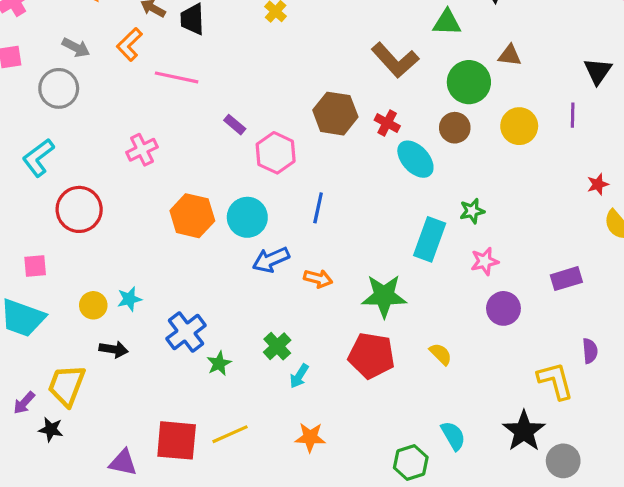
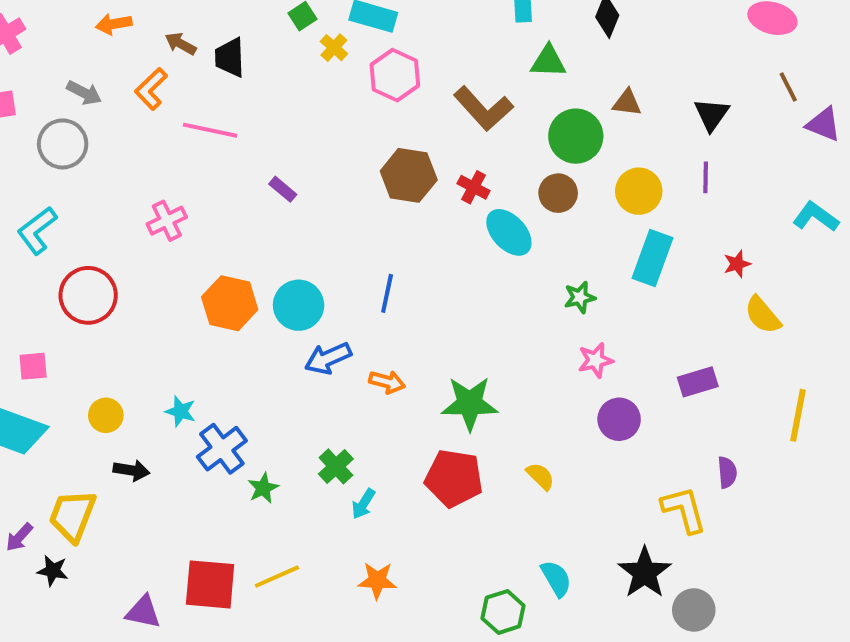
black triangle: (598, 71) -> (711, 114), moved
pink hexagon: (276, 153) -> (395, 75), moved
cyan rectangle: (430, 239) -> (652, 258), moved
cyan star: (129, 299) -> (181, 411), moved, turned 30

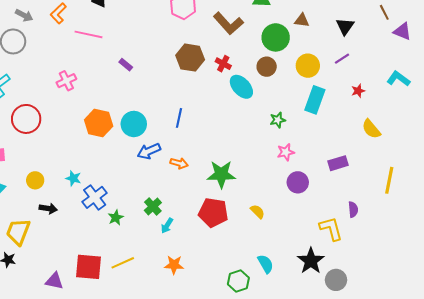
purple line: (706, 177) -> (342, 59), turned 56
red star: (737, 264) -> (358, 91), moved

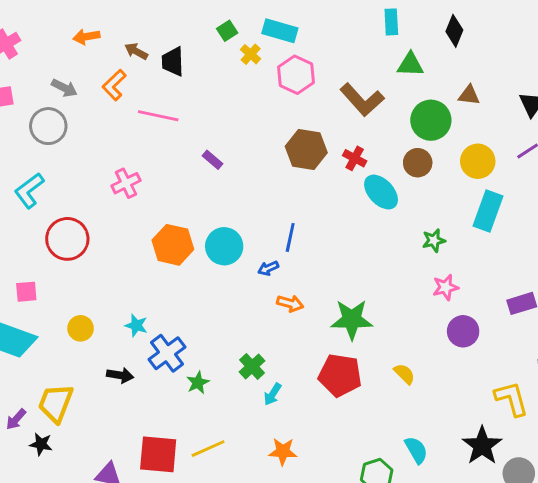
blue arrow: (149, 151) -> (268, 268), moved, size x0.6
black arrow: (48, 208) -> (120, 375), moved

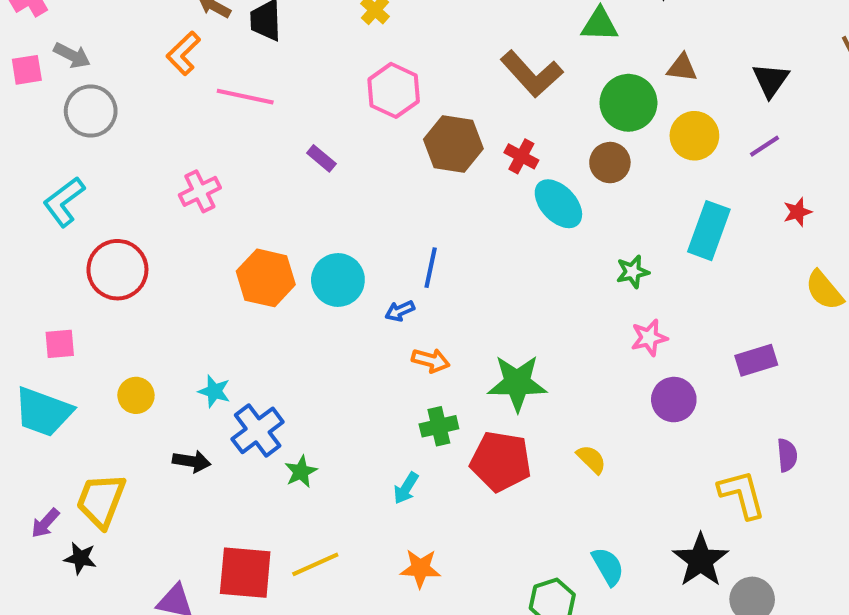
pink hexagon: (296, 75) -> (394, 90), moved
gray arrow: (64, 88) -> (72, 55), moved
yellow circle: (478, 161) -> (694, 136), moved
green cross: (252, 366) -> (439, 426), moved, turned 30

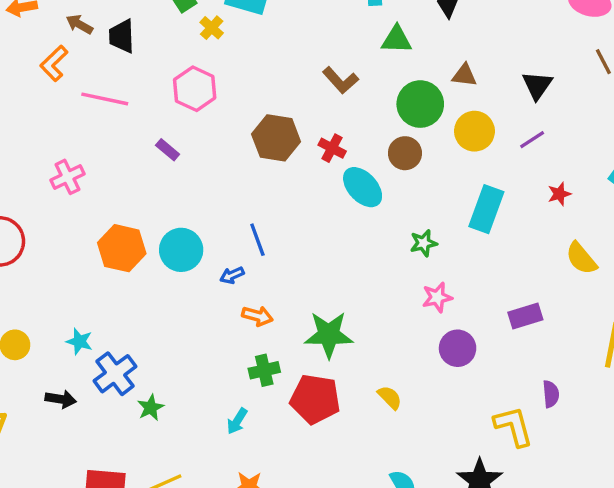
brown L-shape: (532, 74) -> (341, 80), size x0.7
pink hexagon: (394, 90) -> (195, 89), moved
blue line: (431, 268) -> (257, 240), turned -32

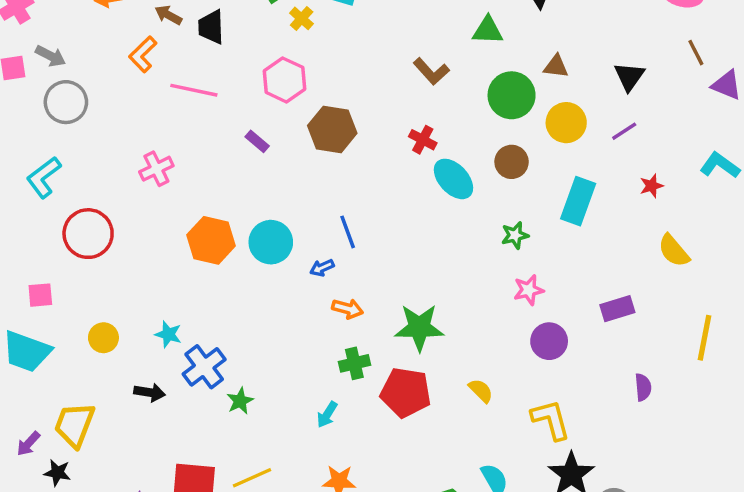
brown hexagon: (276, 138) -> (332, 129), moved
brown circle: (405, 153) -> (512, 162), moved
yellow L-shape: (513, 426) -> (551, 420), moved

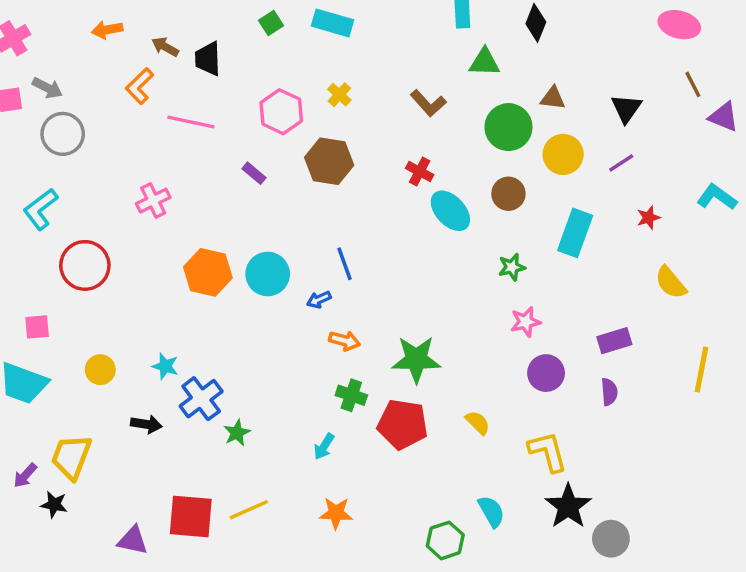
yellow cross: (302, 18) -> (339, 95), moved
green cross: (354, 363) -> (351, 395), turned 32
purple semicircle: (643, 387) -> (609, 392), moved

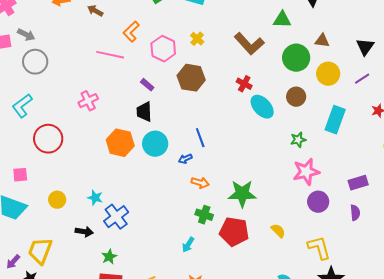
black trapezoid: (208, 59) -> (144, 112), moved
orange L-shape: (140, 86) -> (131, 32), moved
brown L-shape: (428, 103) -> (249, 44), size x1.4
pink star: (526, 322) -> (306, 172), size x1.5
green star: (237, 433) -> (109, 257), moved

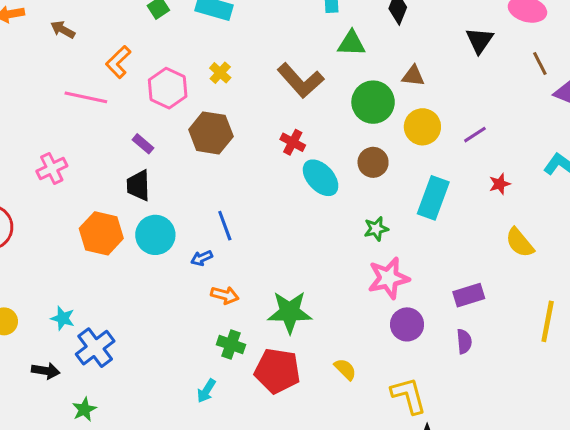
black triangle: (365, 47) -> (480, 40), moved

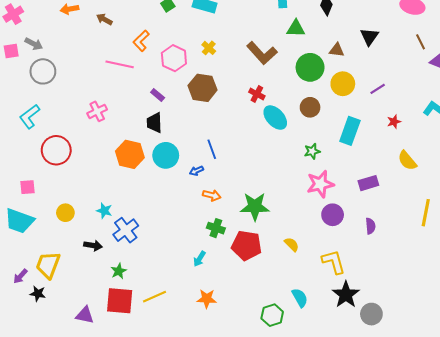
black triangle: (480, 40) -> (369, 37), moved
purple rectangle: (469, 295) -> (368, 183), moved

